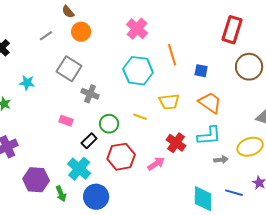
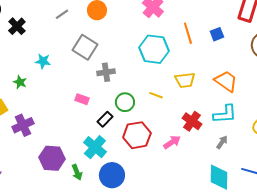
blue square: (201, 71) -> (217, 34), moved, turned -32
gray cross: (90, 94) -> (106, 72), turned -30
gray arrow: (221, 160) -> (222, 142), moved, turned -48

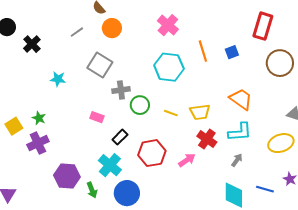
yellow trapezoid: (185, 80) -> (200, 112), moved
green star: (20, 82) -> (39, 118), moved
green circle: (125, 102) -> (140, 105), moved

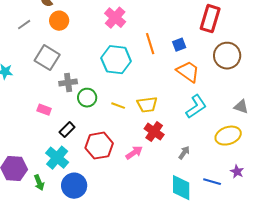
orange trapezoid: (241, 99) -> (188, 72), moved
cyan L-shape: (240, 132) -> (196, 107), moved, turned -30

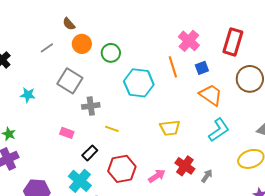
pink cross: (115, 18) -> (189, 41), moved
green circle: (87, 98) -> (111, 53), moved
yellow line: (118, 106) -> (112, 129), moved
red cross: (154, 132) -> (185, 166), moved

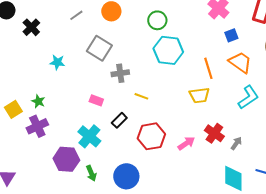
green circle: (111, 53) -> (157, 20), moved
orange line: (173, 67) -> (208, 68), moved
cyan cross: (80, 181) -> (89, 136), moved

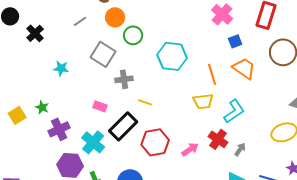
green circle: (157, 20) -> (133, 35), moved
cyan L-shape: (248, 97) -> (234, 111), moved
black rectangle: (119, 120) -> (123, 126), size x1.8
purple cross: (37, 126) -> (59, 129), moved

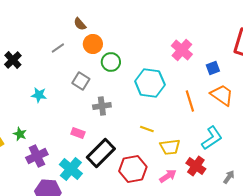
pink cross: (222, 14) -> (182, 50), moved
gray square: (103, 54) -> (81, 81), size x0.7
yellow trapezoid: (203, 101) -> (170, 147), moved
yellow line: (145, 102) -> (147, 129), moved
gray arrow: (240, 149) -> (229, 177), moved

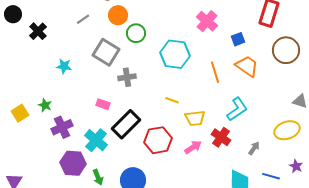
gray square: (81, 81) -> (106, 52), size x1.5

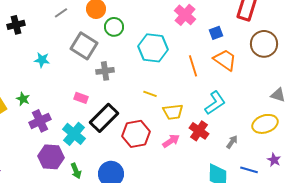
black cross: (38, 31) -> (16, 25), turned 30

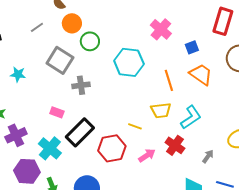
yellow line: (150, 94) -> (135, 126), moved
yellow trapezoid: (173, 112) -> (161, 110), moved

